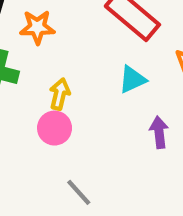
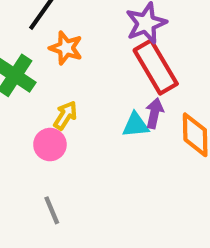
purple arrow: (159, 132) -> (154, 113), moved

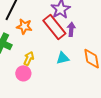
red rectangle: (156, 67) -> (54, 27), moved
purple arrow: (154, 113) -> (71, 29), moved

